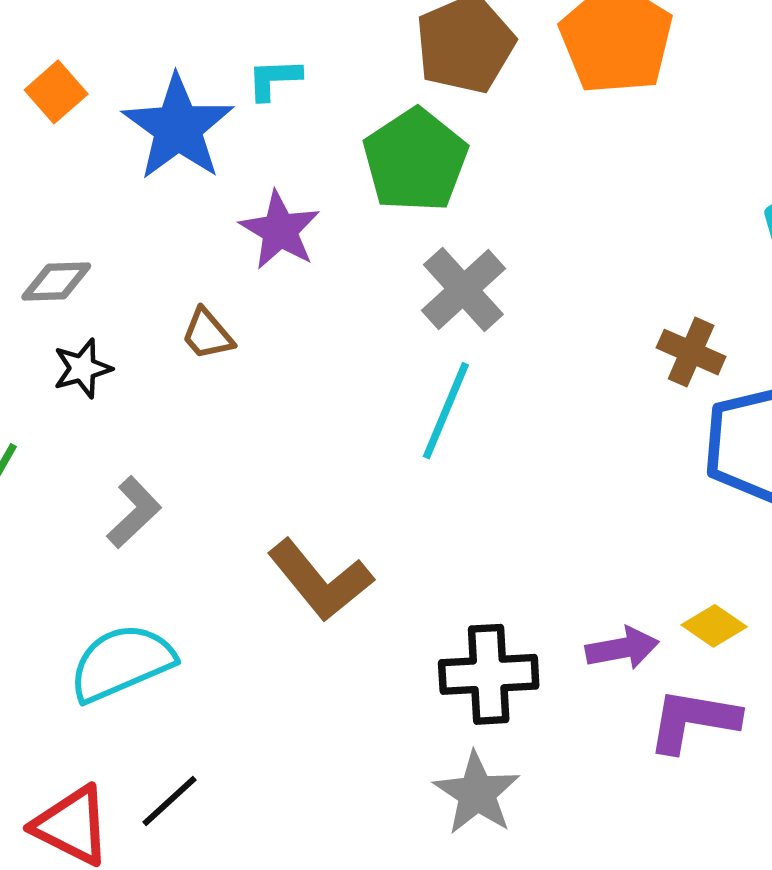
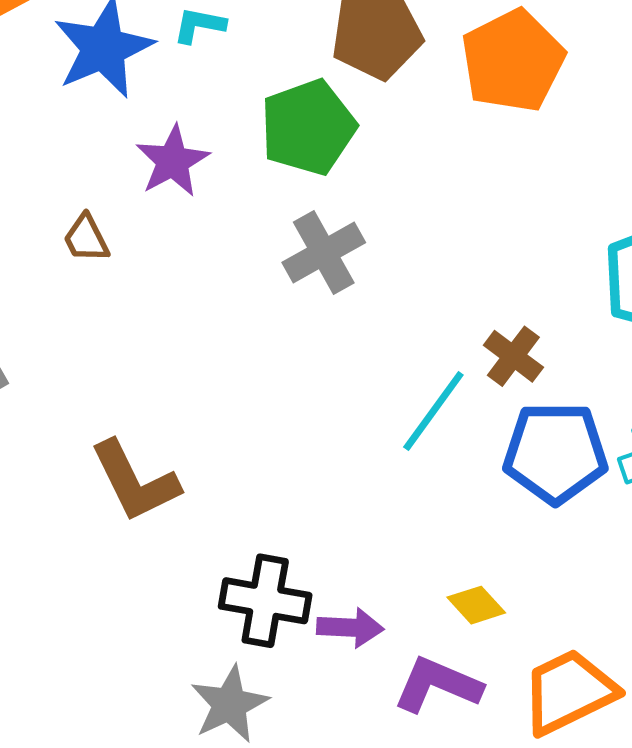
cyan line: (446, 411) -> (433, 411), moved
purple arrow: (622, 648) -> (350, 628), moved

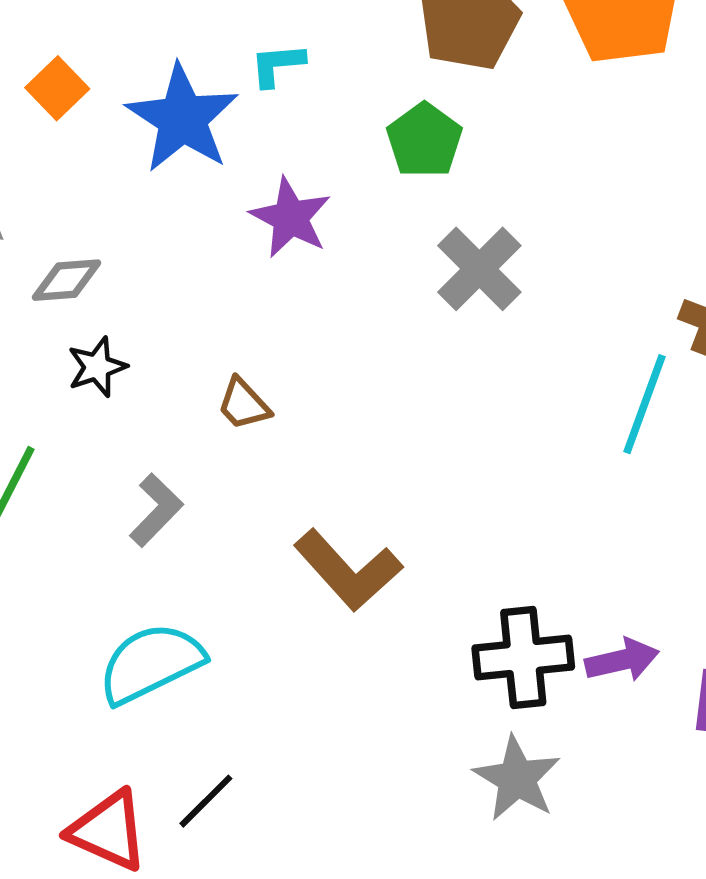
green pentagon: (308, 127) -> (424, 140), size x0.7
brown trapezoid: (86, 239) -> (244, 404), moved

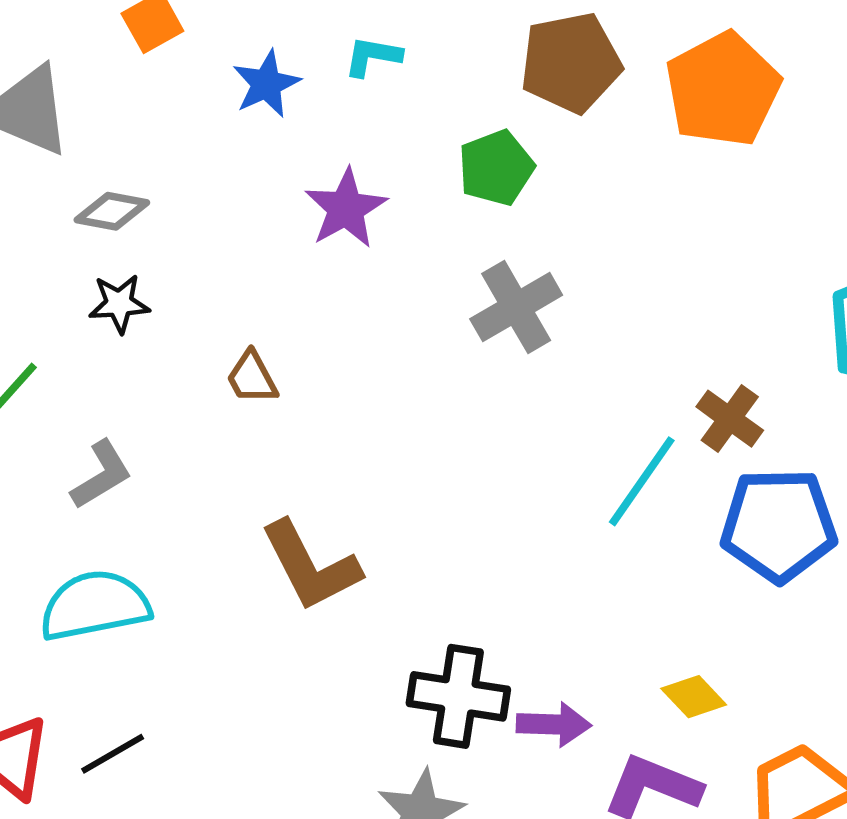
blue star: (182, 118) -> (266, 84), size x0.6
gray L-shape: (156, 510) -> (101, 475), moved

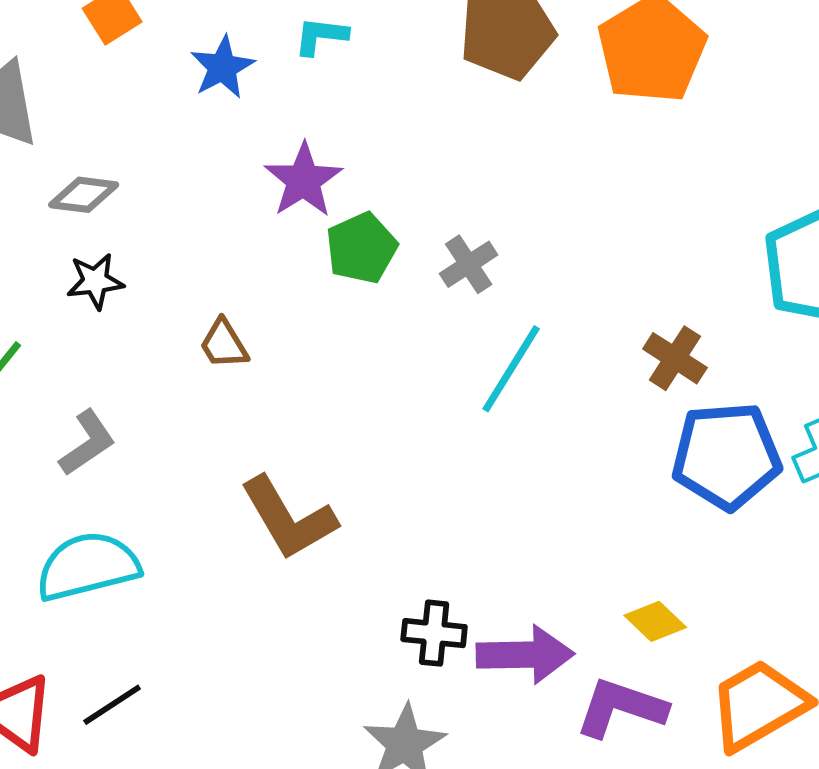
green pentagon: (496, 168) -> (362, 248), moved
gray cross: (516, 307) -> (469, 264), size x0.7
cyan line: (642, 481) -> (511, 369), moved
black cross: (458, 696) -> (434, 633), size x0.7
purple arrow: (554, 724) -> (525, 655), size x1.4

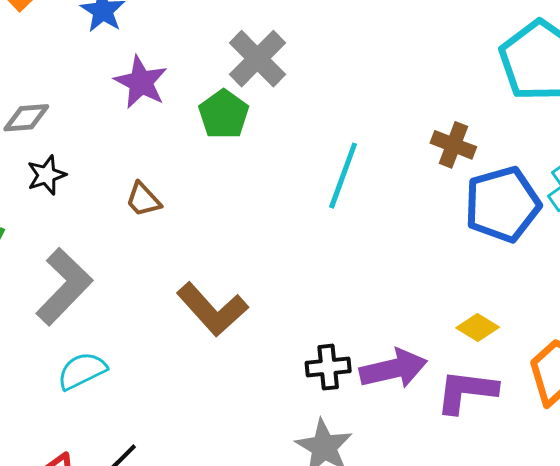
purple star: (303, 180) -> (141, 82), moved
gray cross: (469, 264) -> (257, 59), moved, size x1.5
gray L-shape: (87, 443) -> (64, 287), size x1.6
cyan semicircle: (88, 566) -> (82, 371), size x0.7

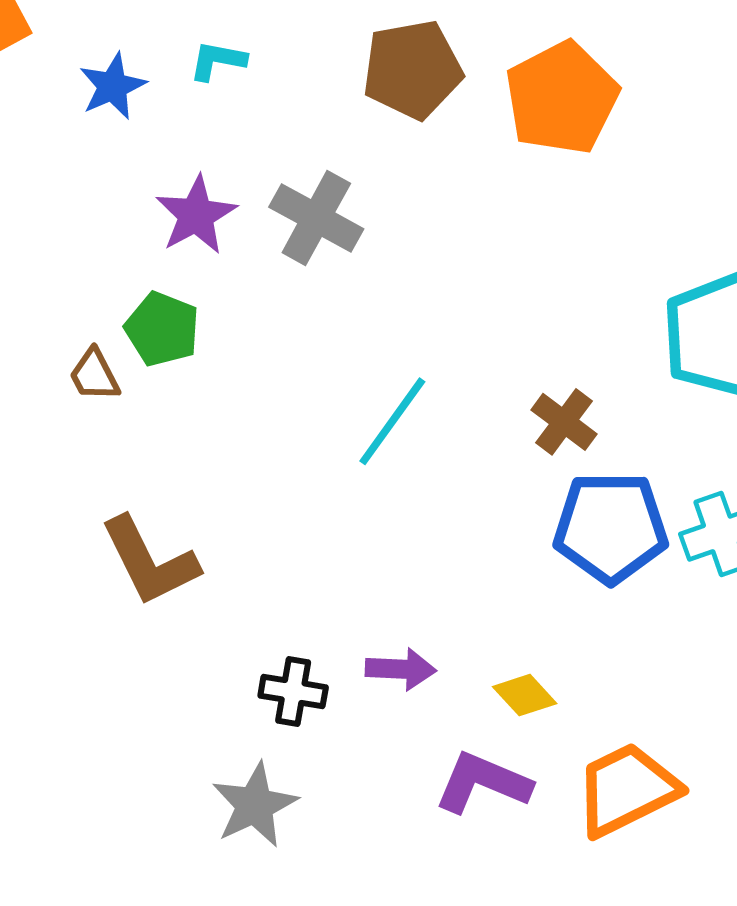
gray cross: (257, 59) -> (316, 218), turned -32
purple star: (141, 82) -> (196, 215), moved
green pentagon: (224, 114) -> (162, 329), moved, turned -30
purple arrow: (393, 369) -> (401, 669), moved, size x0.7

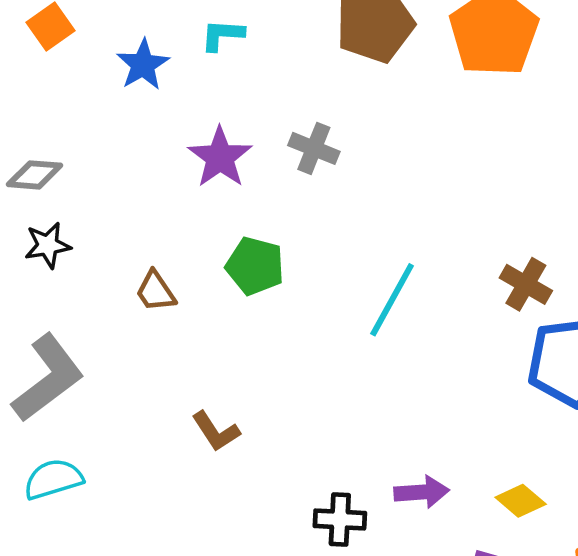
gray cross: (316, 218) -> (314, 148), size x0.7
green pentagon: (162, 329) -> (255, 266), moved
brown L-shape: (150, 561) -> (216, 431), size x0.6

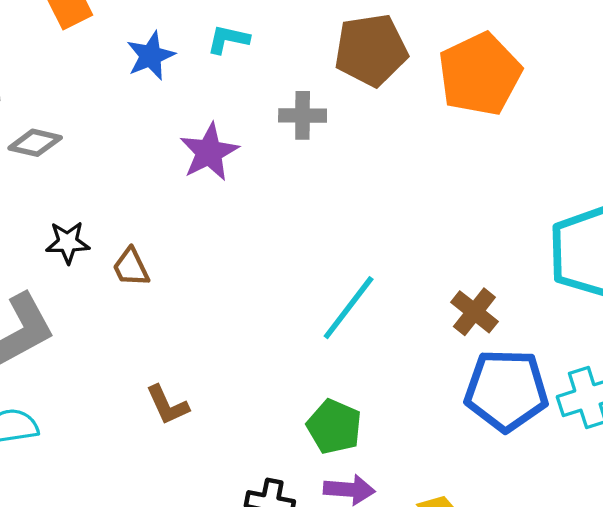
gray cross: (314, 148) -> (303, 115), moved, turned -30
black star: (48, 245) -> (68, 242), moved
green pentagon: (255, 266) -> (334, 427), moved

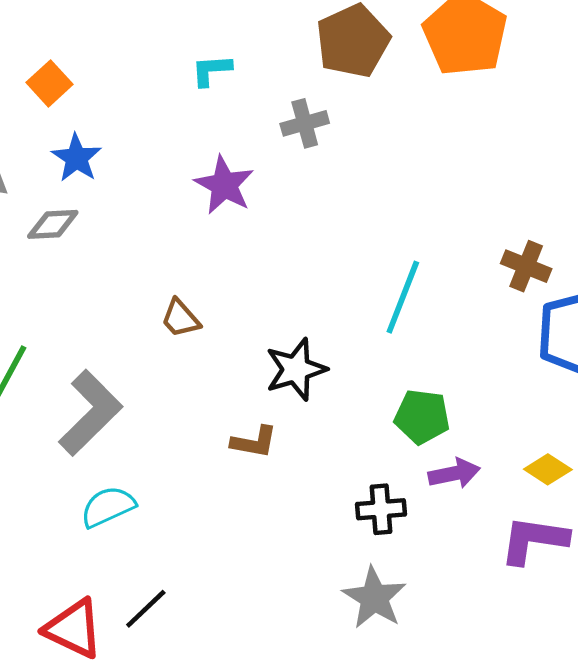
blue star: (151, 56) -> (76, 158), moved
black star: (68, 242) -> (296, 369), moved, size x1.4
brown L-shape: (167, 405) -> (254, 442), turned -39

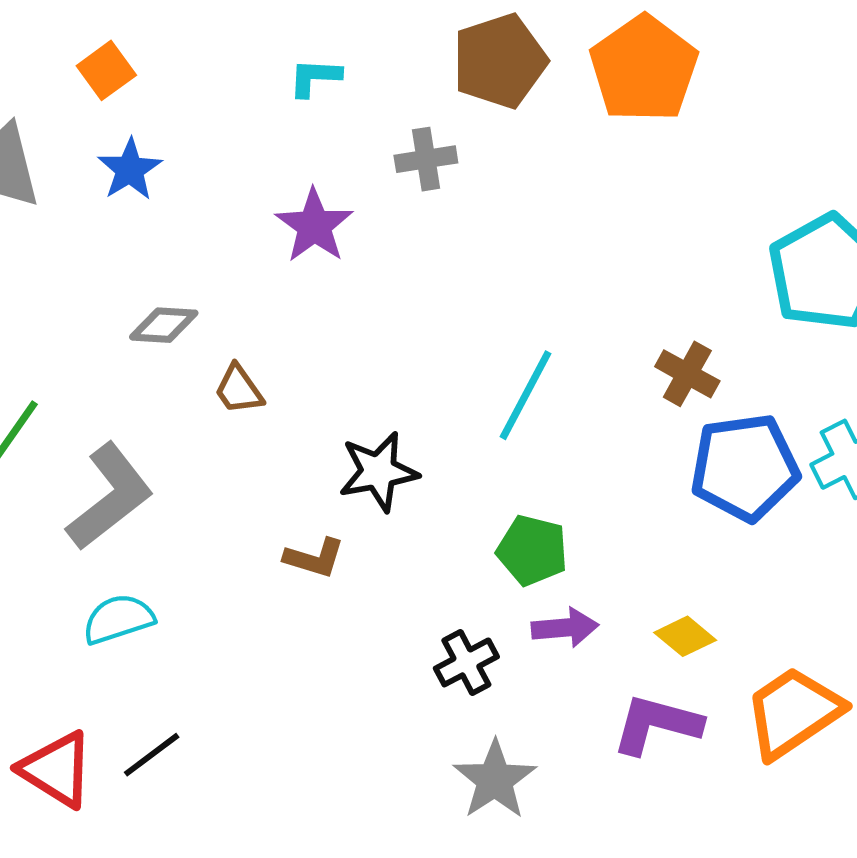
gray diamond: (53, 224) -> (164, 325), moved
black cross: (381, 509) -> (466, 662), turned -30
gray star: (374, 598) -> (495, 780), moved

